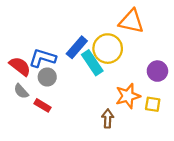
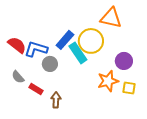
red semicircle: (20, 66) -> (17, 45), moved
purple circle: (157, 71) -> (124, 61), moved
gray circle: (47, 77) -> (50, 64), moved
brown arrow: (108, 118) -> (56, 100), moved

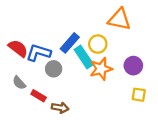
yellow circle: (91, 41) -> (98, 44), size x0.7
orange star: (108, 81) -> (101, 69), moved
brown arrow: (56, 100) -> (60, 108), turned 98

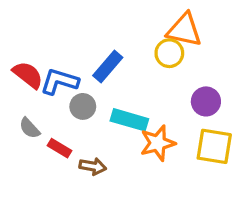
yellow circle: (98, 44) -> (169, 53), moved
cyan rectangle: (84, 57) -> (129, 120), moved, turned -40
orange star: (101, 69) -> (158, 143), moved
yellow square: (139, 95) -> (214, 146), size x1.6

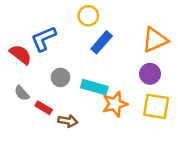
orange triangle: (184, 30) -> (155, 40), moved, turned -36
yellow circle: (169, 53) -> (88, 16), moved
blue rectangle: (108, 67) -> (102, 42), moved
blue L-shape: (59, 81) -> (44, 39), moved, turned -40

